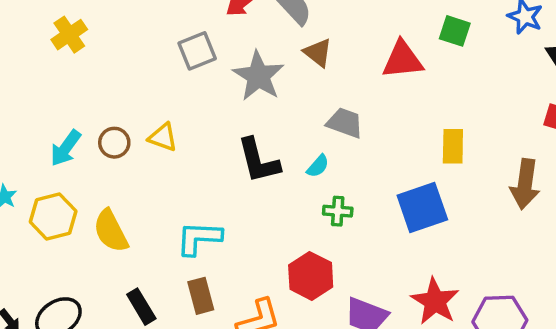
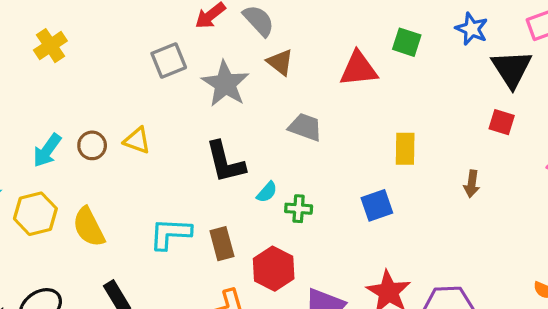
cyan semicircle: (318, 166) -> (267, 192), moved
brown arrow: (525, 184) -> (472, 184), size x0.6
blue square: (422, 208) -> (377, 205), size x0.7
brown rectangle: (201, 296) -> (222, 244), moved

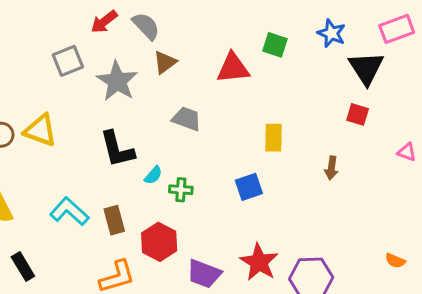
brown triangle: (280, 62) -> (165, 62), turned 45
yellow triangle: (137, 140) -> (40, 130), size x1.4
cyan L-shape: (170, 234) -> (69, 211), turned 39

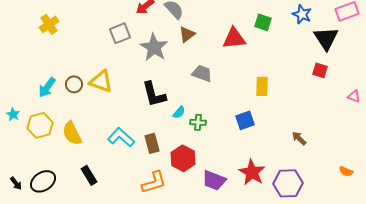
brown arrow: (331, 168) -> (299, 138), moved, turned 126

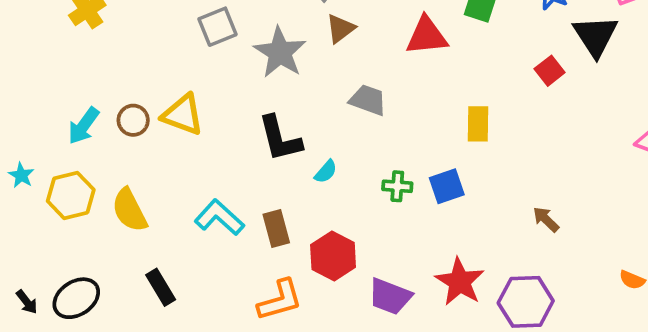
red square: (320, 70) -> (550, 71), moved, turned 35
green cross: (198, 122) -> (397, 186), moved

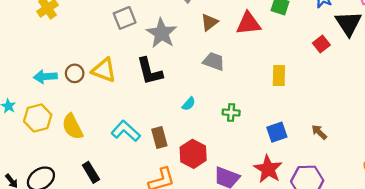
brown triangle: (340, 29) -> (209, 22), moved
cyan arrow: (84, 126) -> (45, 77), turned 50
black L-shape: (280, 139) -> (150, 71), moved
blue square: (447, 186) -> (277, 132), moved

